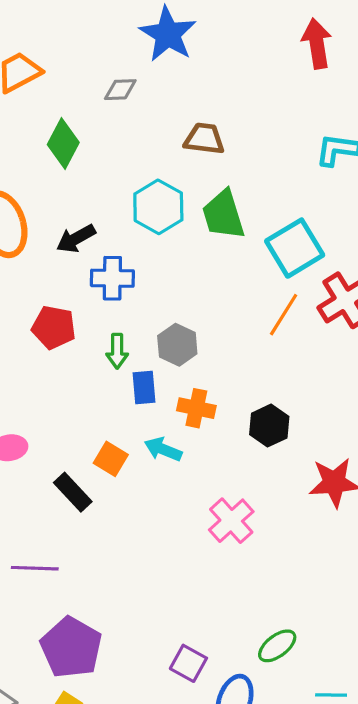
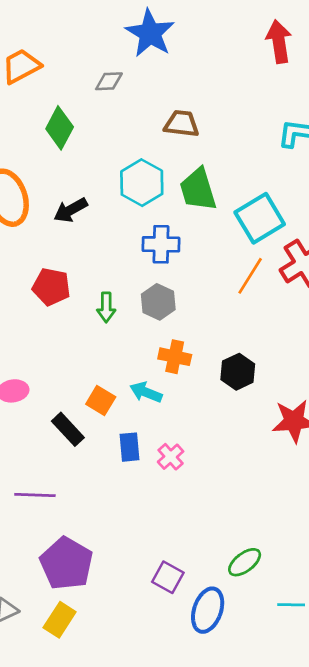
blue cross: (112, 278) -> (161, 244), moved
blue rectangle: (144, 388) -> (129, 447), moved
pink cross: (231, 521) -> (171, 457), moved, size x0.7

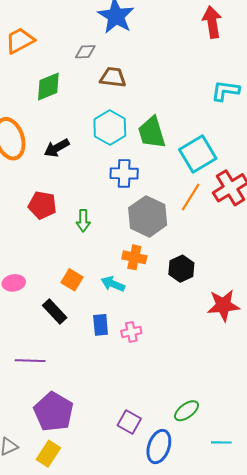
brown trapezoid: (182, 124) -> (113, 77), moved
green diamond: (60, 128) -> (48, 87), turned 40
gray hexagon: (158, 302) -> (148, 216), moved, size x1.5
orange square: (101, 401) -> (72, 280), moved
pink cross: (171, 457) -> (131, 332), turned 30

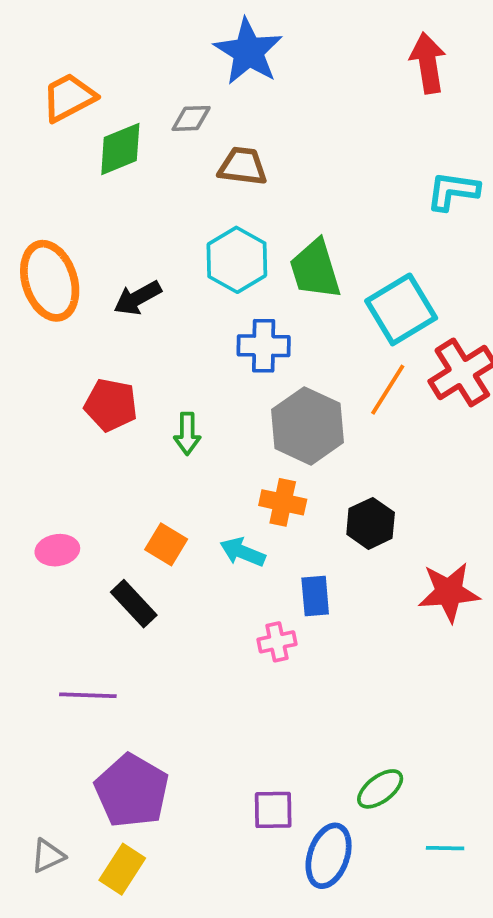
green diamond: (48, 87) -> (120, 149), moved
blue rectangle: (101, 325) -> (315, 596), moved
purple square: (129, 422) -> (273, 810), turned -30

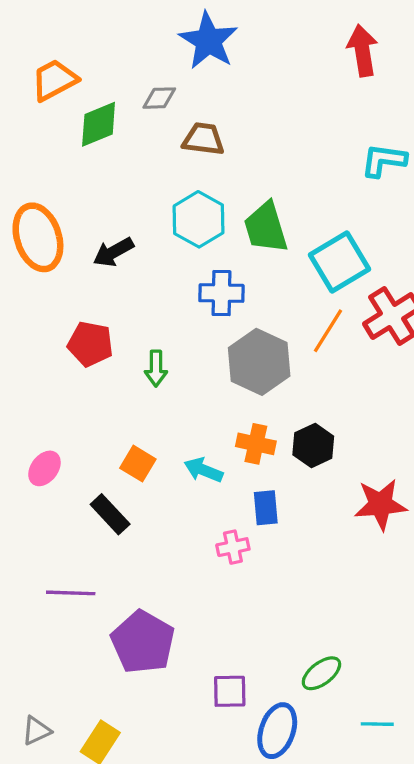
orange cross: (283, 502) -> (256, 444), moved
pink ellipse: (57, 550) -> (44, 468), turned -44
purple pentagon: (132, 791) -> (143, 642), moved

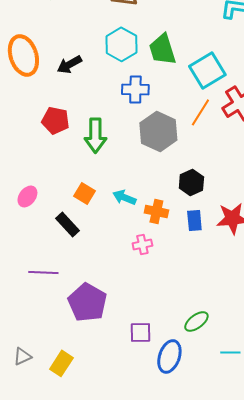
green arrow: (156, 368) -> (95, 135), size x1.6
orange cross: (256, 444) -> (156, 211), moved
blue rectangle: (266, 508) -> (194, 220), moved

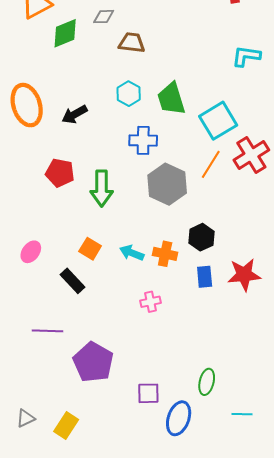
cyan hexagon: (121, 44) -> (129, 94), size x0.7
orange cross: (156, 211) -> (165, 254), moved
green ellipse: (196, 321) -> (207, 382), turned -40

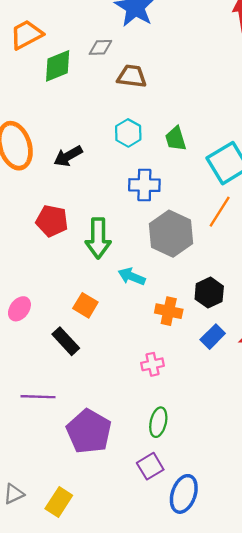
green trapezoid: (171, 99) -> (176, 139), size x0.7
cyan arrow: (132, 253) -> (132, 276), moved
blue rectangle: (205, 277) -> (213, 337), turned 50
green ellipse: (207, 382) -> (158, 422), moved
purple square: (148, 393) -> (150, 466), turned -30

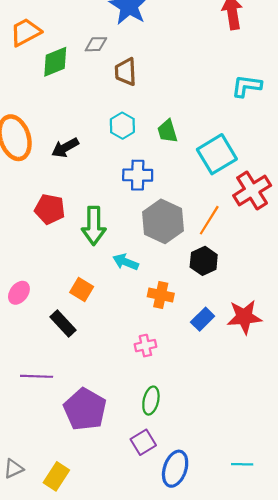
brown trapezoid: (132, 76) -> (126, 72), turned -100
orange line: (220, 212) -> (209, 220), moved
black hexagon: (209, 293) -> (204, 261), moved

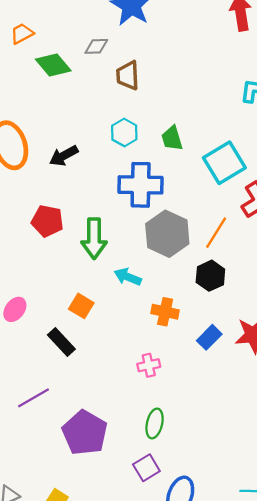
orange trapezoid: (26, 32) -> (22, 34), size x0.7
green diamond: (55, 62) -> (53, 65), turned 72
blue cross: (138, 175) -> (141, 185), size x1.4
purple line: (37, 376) -> (33, 398), turned -32

